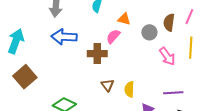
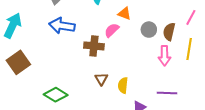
brown semicircle: (169, 22) -> (169, 32), moved
pink arrow: (167, 56) -> (164, 56), turned 30

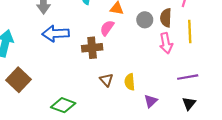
purple line: (167, 93) -> (188, 77), moved

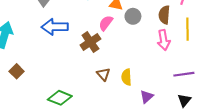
gray circle: (145, 20) -> (133, 16), moved
brown cross: (92, 48) -> (90, 42), turned -30
brown square: (19, 80) -> (17, 71), size x0.6

